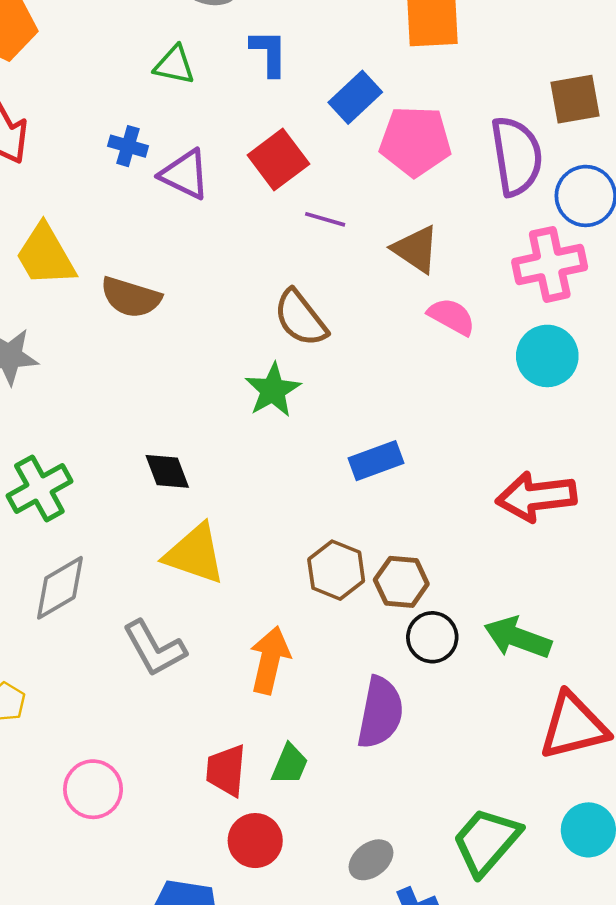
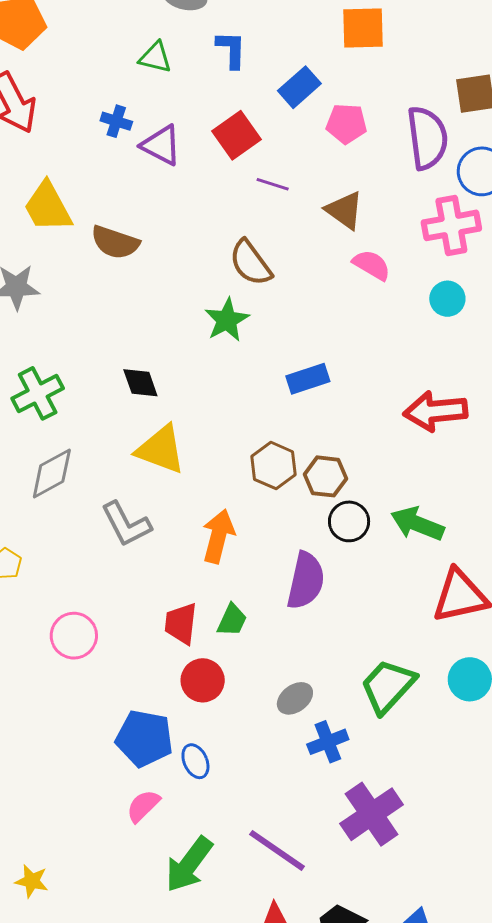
pink pentagon: (415, 141) -> (346, 124), size x0.7
cyan circle: (547, 356) -> (447, 299), size x0.7

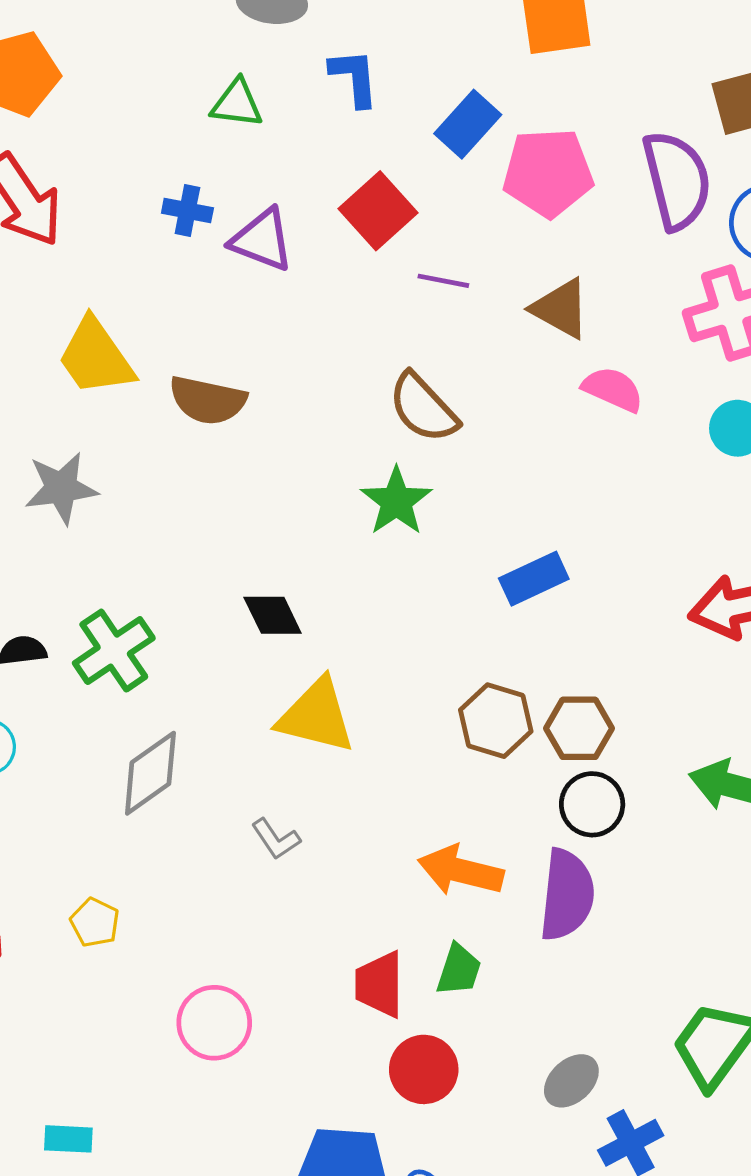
pink pentagon: (346, 124) -> (548, 173), size x1.4
black circle: (349, 521) -> (592, 804), moved
gray L-shape: (126, 524) -> (276, 839), size x0.6
orange arrow: (218, 536) -> (461, 871), moved, turned -84

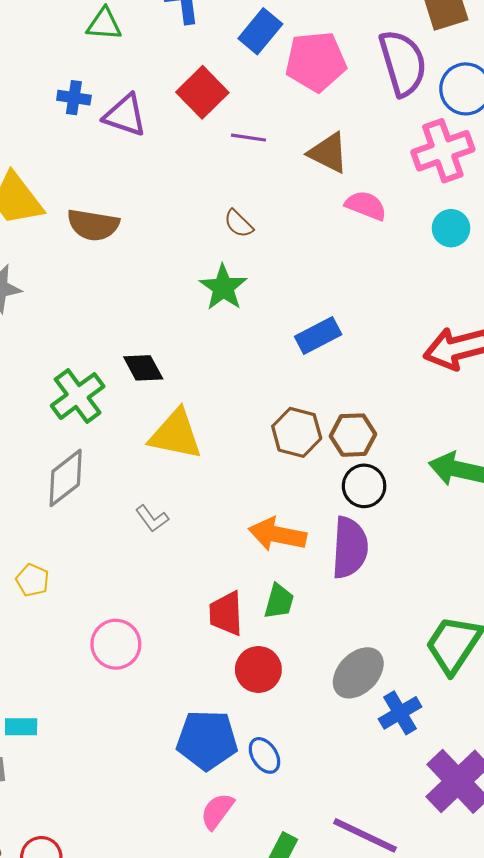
brown semicircle: (423, 408) -> (239, 224), size x0.6
green cross: (114, 651) -> (78, 396), moved
gray ellipse: (571, 1081) -> (358, 673), size x1.4

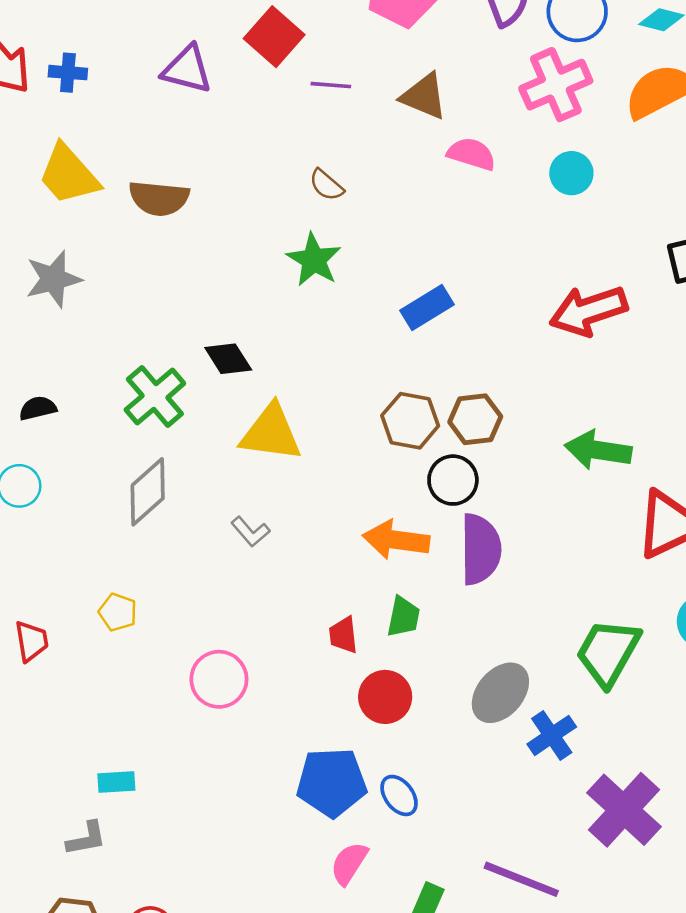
blue cross: (74, 98) -> (68, 73), moved
black circle: (364, 486) -> (453, 480), moved
red trapezoid: (226, 613) -> (343, 635), size x0.7

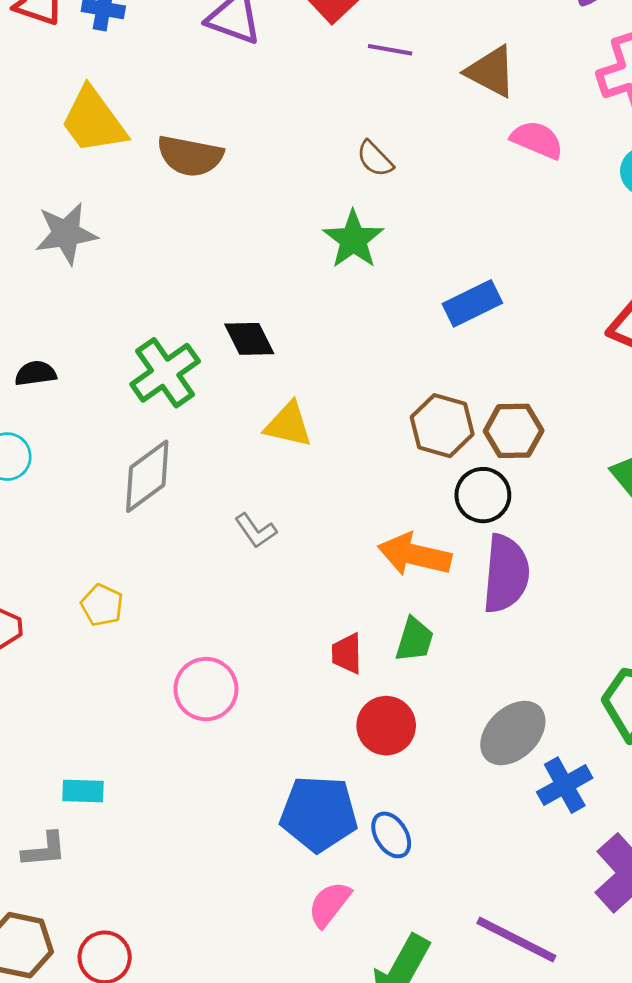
yellow triangle: (271, 433) -> (288, 425), size x0.7

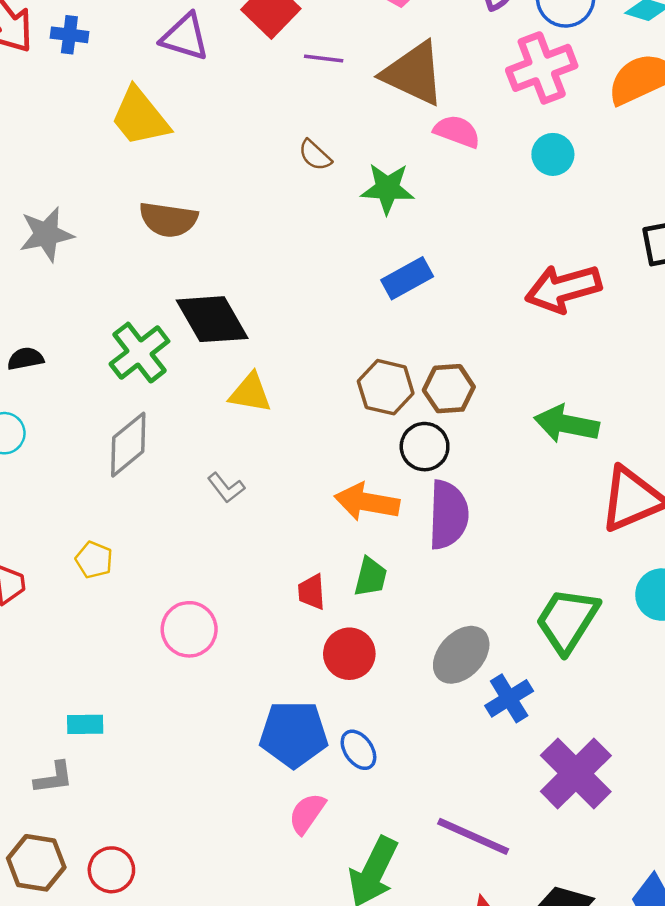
brown triangle: (491, 72) -> (413, 73), size x1.4
yellow trapezoid: (93, 121) -> (140, 117), moved
brown semicircle: (190, 156) -> (168, 220), moved
green star: (353, 239) -> (387, 188), moved, turned -30
black diamond: (249, 339) -> (212, 319), size x1.6

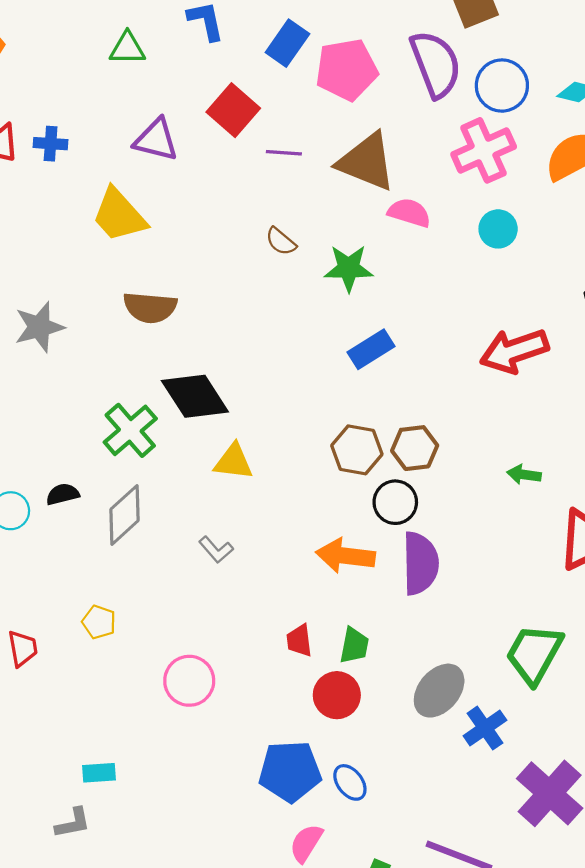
black semicircle: (25, 359) -> (63, 494), moved
green arrow: (567, 424) -> (524, 475), size x0.6
green trapezoid: (371, 577) -> (354, 646), moved

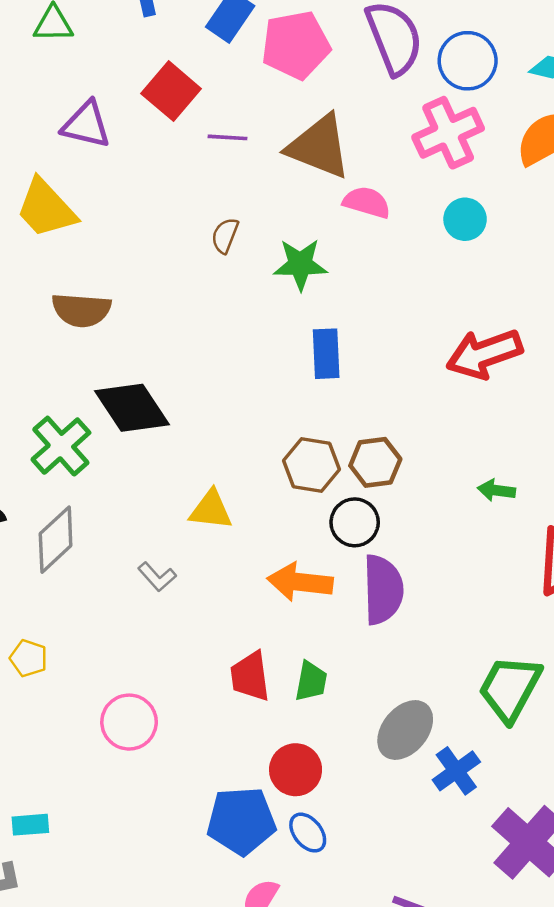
brown semicircle: (281, 241) -> (225, 236), turned 72
blue rectangle: (371, 349) -> (326, 354), turned -60
yellow triangle: (233, 462) -> (211, 510), moved
red trapezoid: (299, 641) -> (250, 676), size x1.4
red circle: (337, 695) -> (296, 770), moved

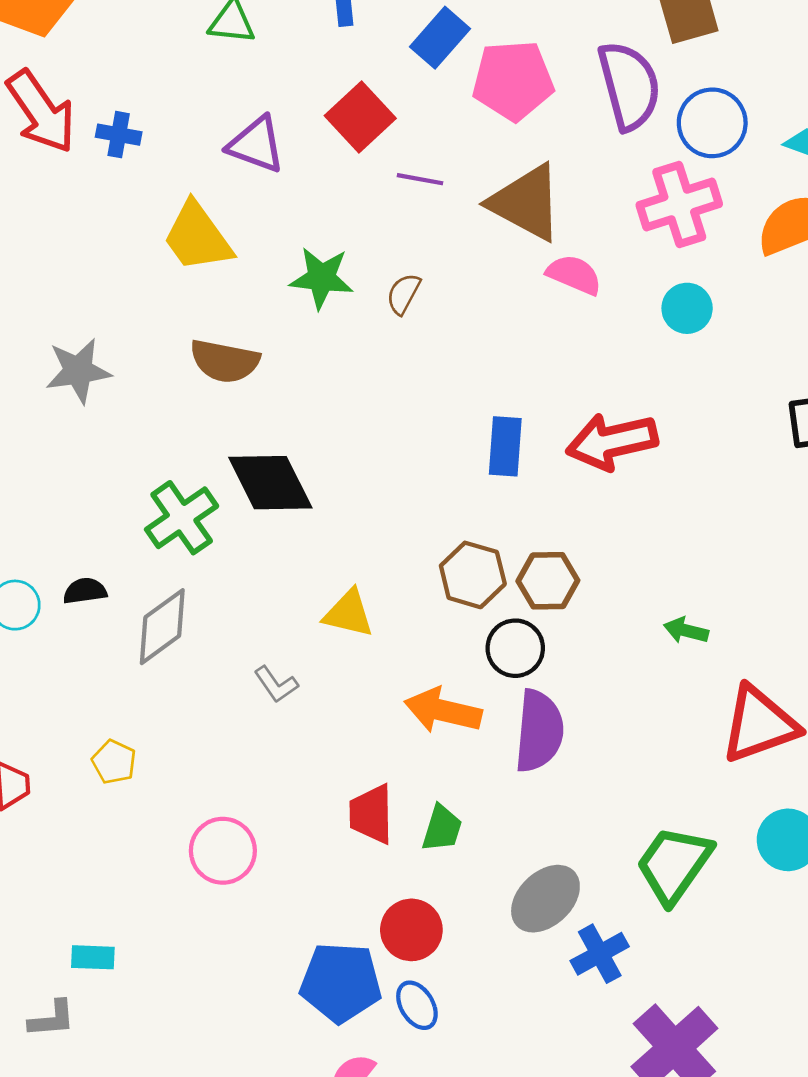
green star: (300, 264) -> (321, 278), moved
red arrow: (484, 354) -> (612, 442), moved

